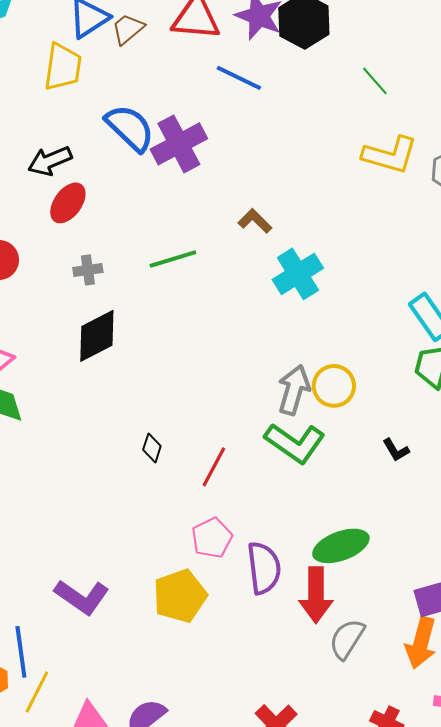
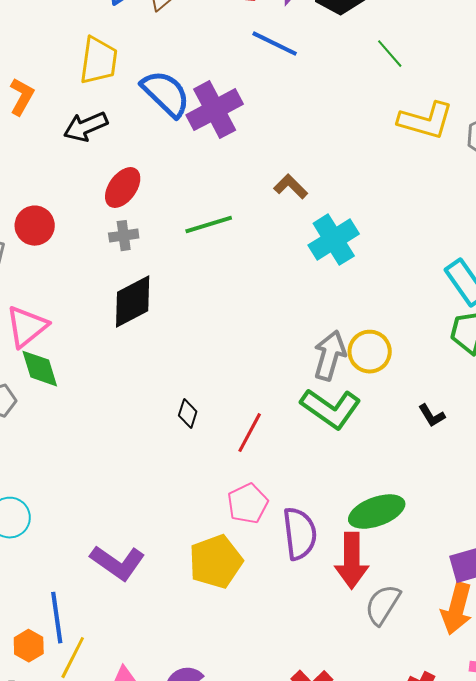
yellow trapezoid: (63, 67) -> (99, 61), moved
green line: (375, 81) -> (390, 54), moved
red ellipse: (68, 203) -> (123, 188), moved

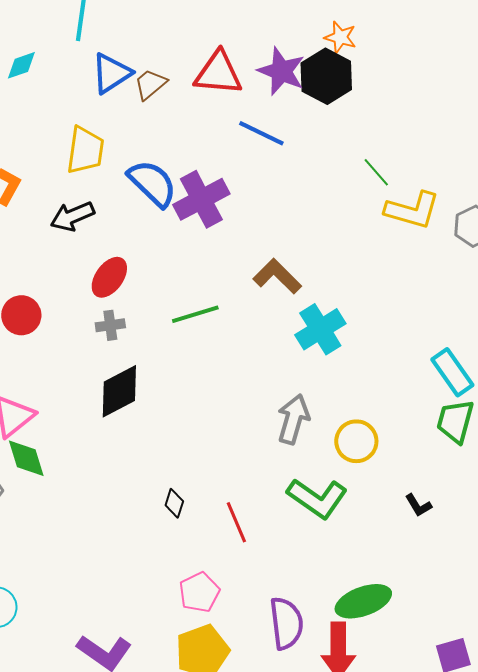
green line: (390, 54) -> (376, 172), moved
brown L-shape: (291, 187) -> (277, 276), size x1.4
gray arrow: (330, 356) -> (293, 419), moved
red line: (250, 433) -> (236, 522), turned -51
pink pentagon: (248, 504) -> (199, 592), moved

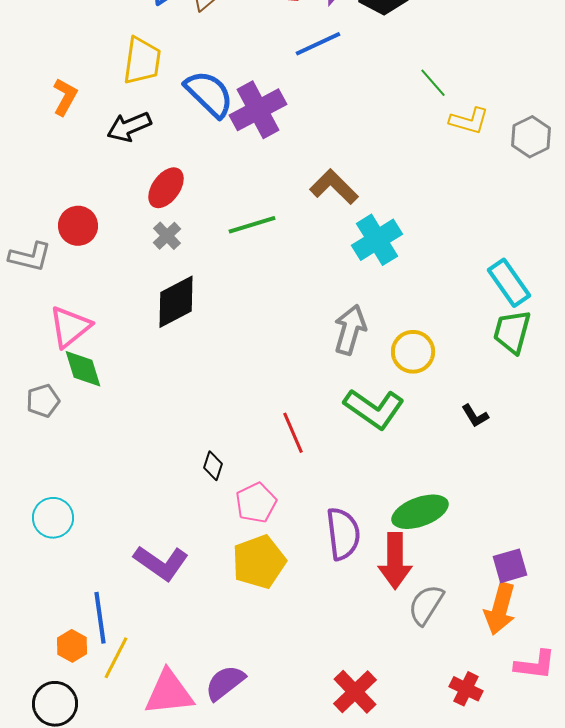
blue line: (261, 133) -> (318, 44), turned -51
yellow L-shape: (412, 210) -> (469, 121), size x0.7
gray cross: (110, 325) -> (167, 236), turned -36
black diamond: (174, 503) -> (213, 466), moved

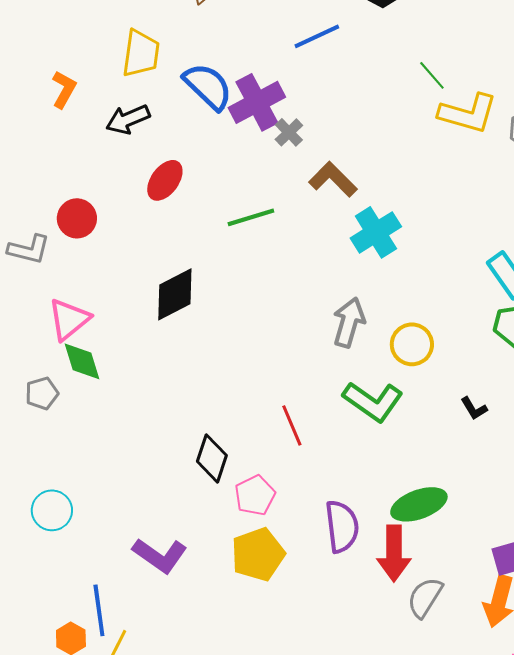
yellow L-shape: (469, 121) -> (468, 113), size x1.5
gray cross: (167, 236) -> (289, 132), moved
black diamond: (213, 466) -> (212, 458), size x1.6

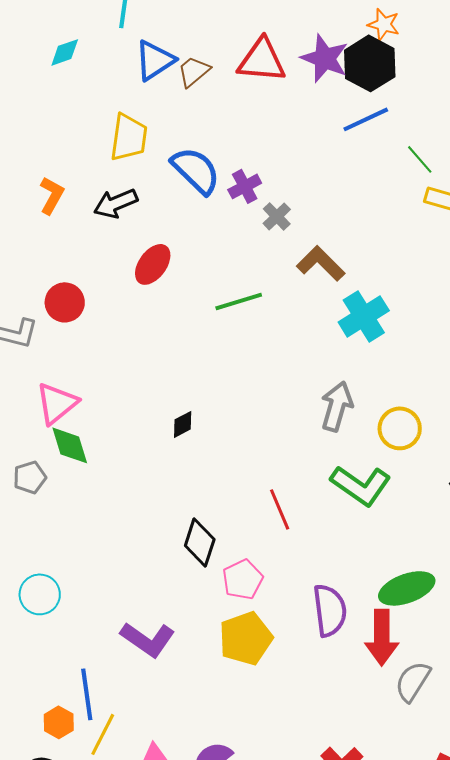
blue line: (317, 36) -> (366, 119), moved
orange L-shape: (64, 89) -> (52, 195), moved
purple cross: (257, 102) -> (245, 186), size x0.6
black diamond: (175, 294) -> (183, 424), moved, size x0.5

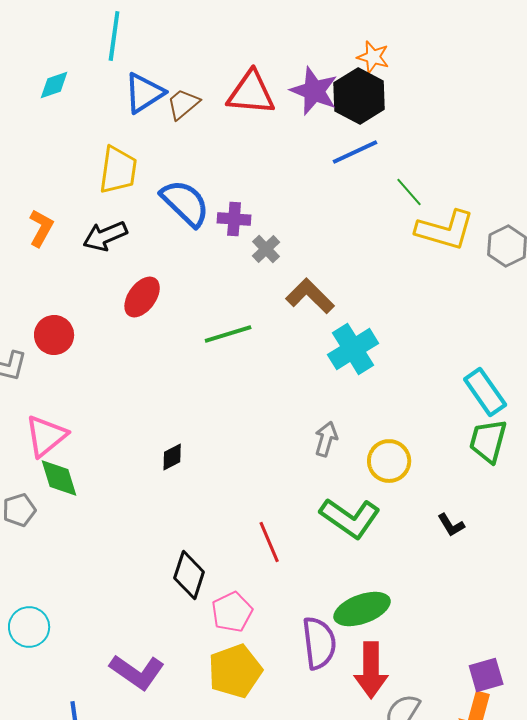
purple cross: (245, 186) -> (234, 219), turned 32
gray arrow: (337, 406) -> (326, 439), size x0.7
green ellipse: (407, 588) -> (362, 609), moved

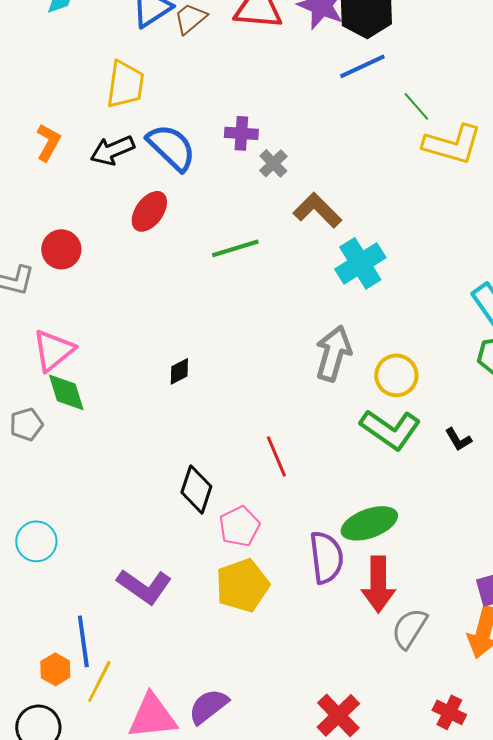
blue semicircle: (185, 203) -> (171, 147), moved
gray arrow: (326, 439) -> (333, 353), size x1.6
green L-shape: (350, 518) -> (390, 429), moved

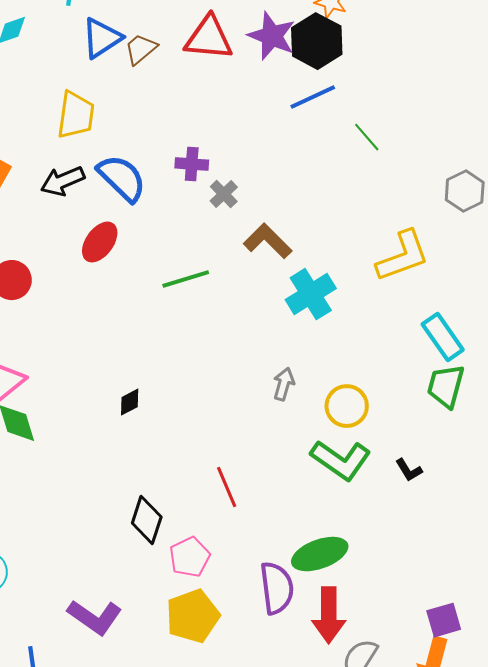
yellow L-shape: (452, 144) -> (403, 256), moved, turned -36
gray arrow: (333, 353) -> (284, 384), size x0.6

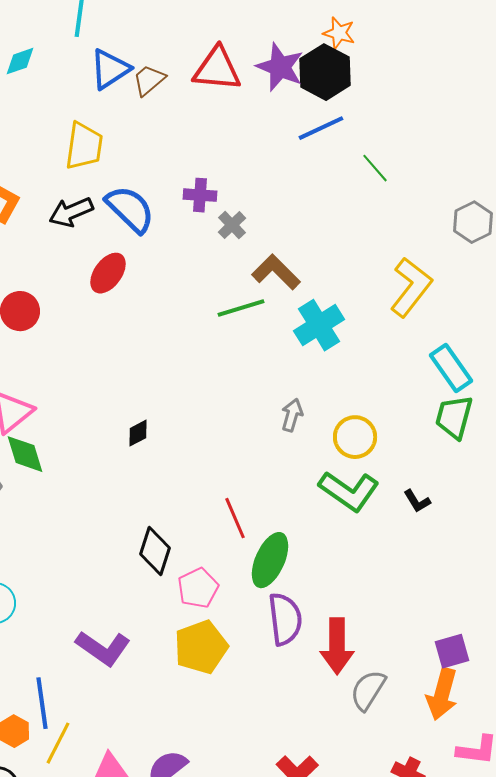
yellow L-shape: (403, 256) -> (411, 287), turned -32
green line: (186, 279) -> (241, 308), moved
green ellipse: (320, 554) -> (270, 560), moved, turned -46

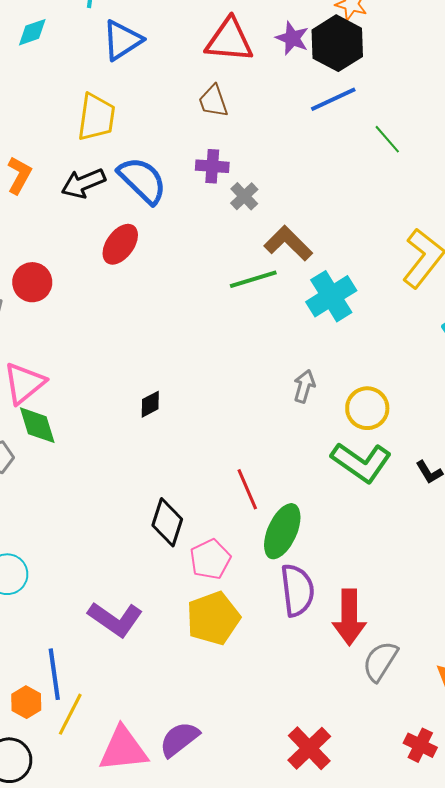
purple star: (280, 67) -> (292, 38), size x0.7
brown trapezoid: (149, 80) -> (213, 101), moved, turned -69

